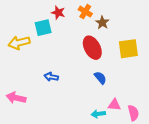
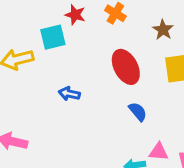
brown star: (102, 23) -> (163, 30), moved
blue arrow: (51, 77) -> (69, 94), moved

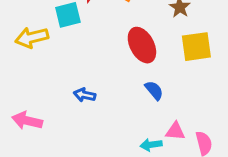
blue arrow: (69, 94) -> (85, 95), moved

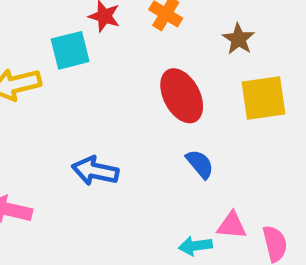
blue arrow: (85, 95) -> (95, 171), size x1.4

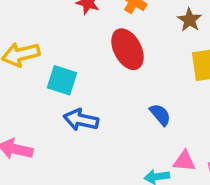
cyan square: (70, 50) -> (62, 80), moved, turned 32
red ellipse: (182, 96) -> (127, 49), moved

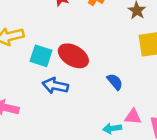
red ellipse: (127, 49) -> (73, 56), moved, turned -32

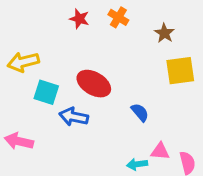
cyan square: (41, 56) -> (46, 92), moved

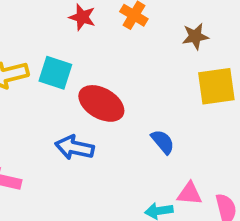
brown star: (164, 33) -> (195, 36), turned 30
cyan square: (46, 92) -> (55, 73), moved

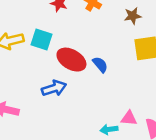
blue semicircle: (163, 142) -> (100, 65), moved
blue arrow: (75, 148) -> (54, 88), turned 150

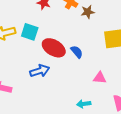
brown star: (133, 16) -> (88, 12), moved
pink triangle: (129, 118) -> (100, 78), moved

